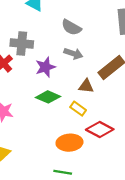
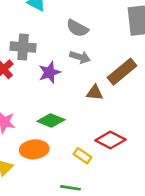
green diamond: (48, 97) -> (51, 121), moved
yellow rectangle: (78, 109) -> (83, 156), moved
orange ellipse: (69, 143) -> (34, 149), moved

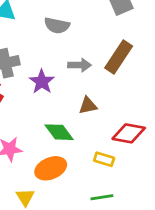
gray arrow: (80, 57) -> (80, 65), moved
brown triangle: (95, 93) -> (88, 106), moved
green diamond: (51, 121) -> (59, 132), turned 48

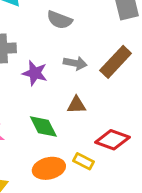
purple star: (42, 82) -> (35, 73), turned -30
orange ellipse: (51, 168) -> (49, 168), moved

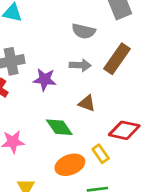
gray semicircle: (60, 20) -> (84, 31), moved
brown triangle: (77, 105) -> (87, 103), turned 30
yellow rectangle: (84, 161) -> (101, 154), turned 36

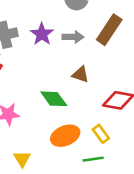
purple star: (45, 80) -> (42, 34), moved, turned 30
yellow rectangle: (101, 154) -> (101, 134), moved

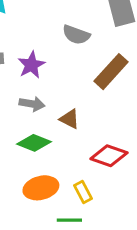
gray arrow: (73, 37) -> (32, 104), moved
green diamond: (54, 99) -> (34, 143), turned -40

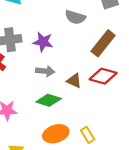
purple star: (31, 65) -> (43, 42), turned -30
red diamond: (109, 156) -> (103, 76), moved

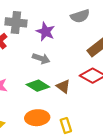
gray semicircle: (75, 17) -> (80, 16), turned -48
brown triangle: (74, 81) -> (63, 86), moved

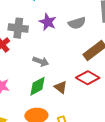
purple star: (45, 32) -> (48, 22), moved
green diamond: (38, 86) -> (37, 86), turned -60

